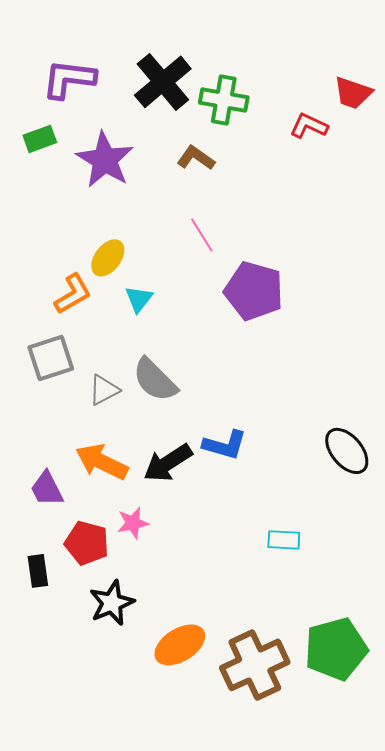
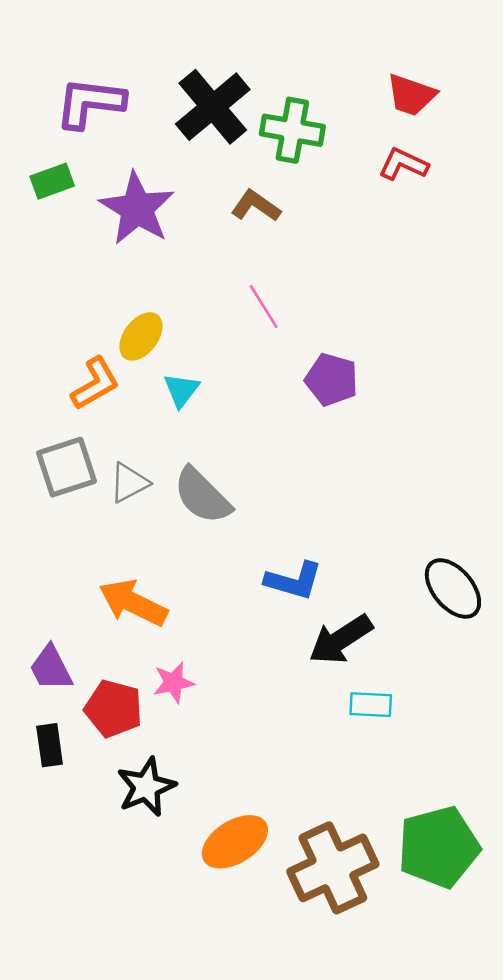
red trapezoid: (353, 93) -> (411, 95), moved
purple pentagon: (254, 291) -> (332, 380), size x0.7
gray triangle: (104, 390) -> (129, 483), moved
black arrow: (168, 463) -> (341, 639), moved
purple trapezoid: (47, 489) -> (51, 668), moved

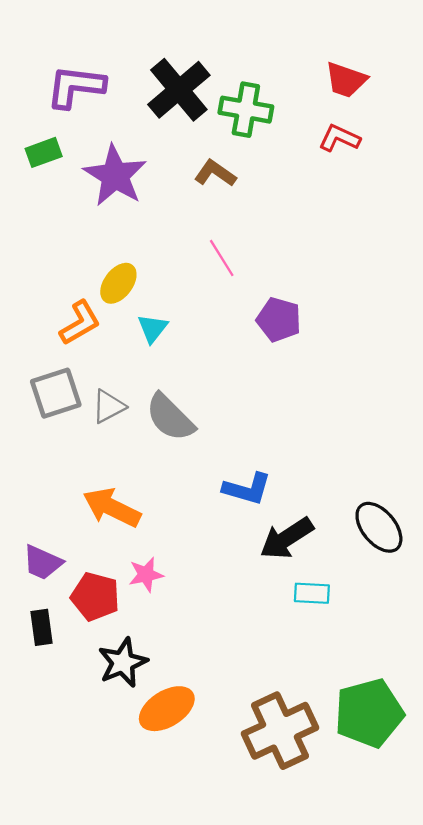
black ellipse: (453, 588) -> (379, 527), moved
purple trapezoid: (51, 668) -> (43, 562), turned -39
orange ellipse: (235, 842) -> (167, 709), moved

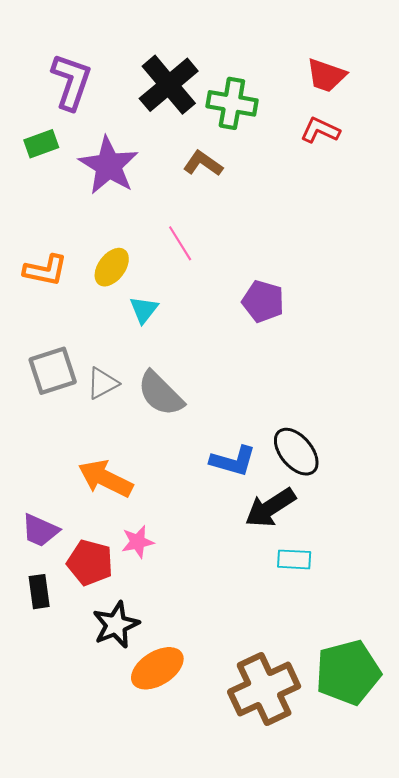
purple L-shape: (76, 87) -> (71, 82), turned 102
pink line: (222, 258) -> (180, 243), moved
orange L-shape: (80, 323) -> (45, 270), moved, turned 42
black ellipse: (379, 527) -> (296, 452), moved

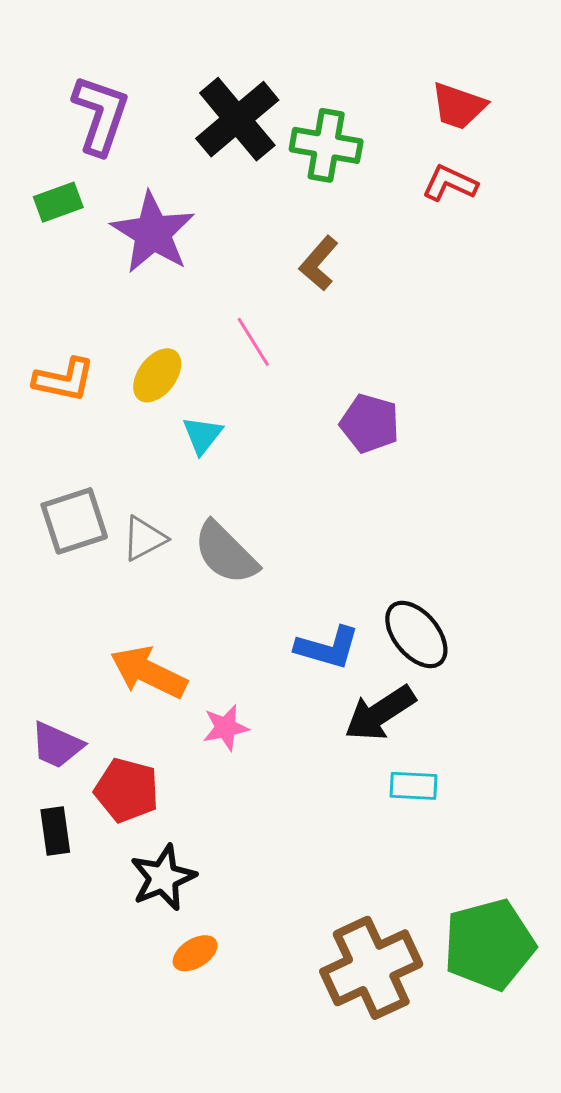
brown L-shape: (203, 163) -> (319, 263), moved, turned -84
pink star: (138, 542) -> (226, 728), moved
orange ellipse: (157, 668) -> (195, 953), moved, size x0.6

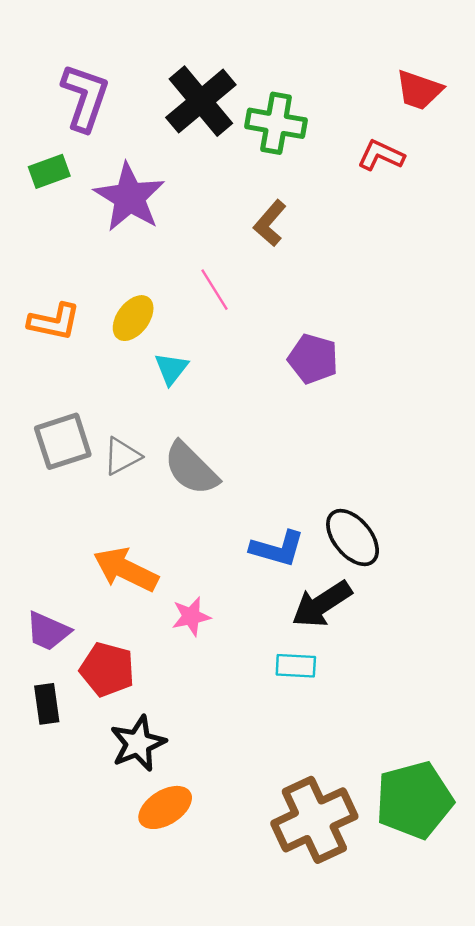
red trapezoid: (459, 106) -> (419, 90), moved
cyan rectangle: (413, 786) -> (296, 666), moved
orange ellipse: (195, 953) -> (165, 807), size x1.4

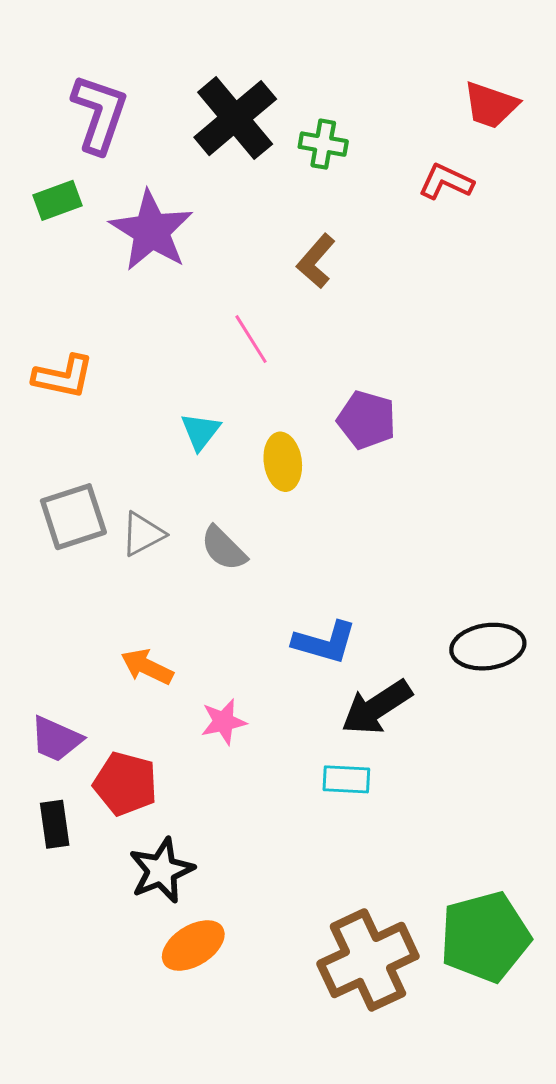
green cross: (276, 123) -> (323, 144), size x0.7
yellow ellipse: (133, 318) -> (283, 462), moved, turned -45
gray semicircle: (191, 468) -> (224, 548), size x0.7
black ellipse: (353, 537) -> (488, 647), moved, turned -58
orange arrow: (126, 570) -> (147, 667), size x0.7

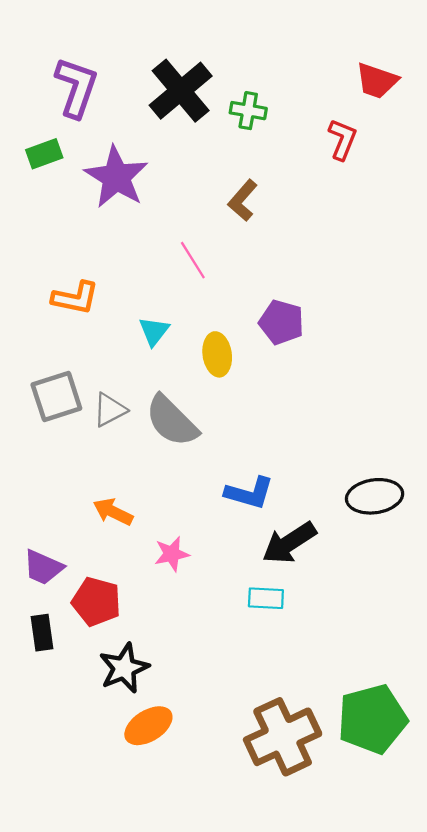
red L-shape: (446, 182) -> (342, 139), turned 87
orange L-shape: (63, 377) -> (75, 298), moved
gray semicircle: (224, 548) -> (172, 421), size x1.5

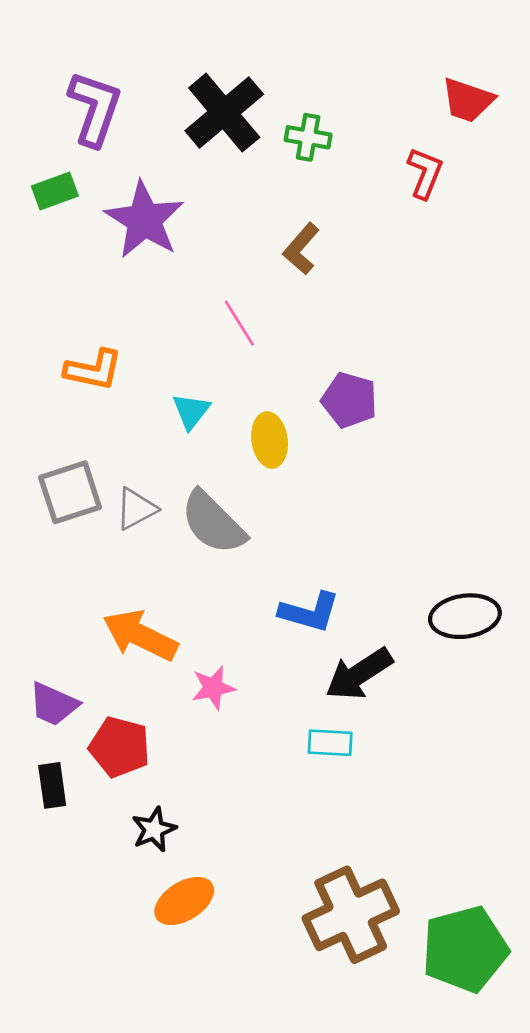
orange arrow: (113, 512) -> (140, 635), size x1.5
black star: (124, 668) -> (154, 829), size x0.7
green pentagon: (372, 719) -> (465, 949), moved

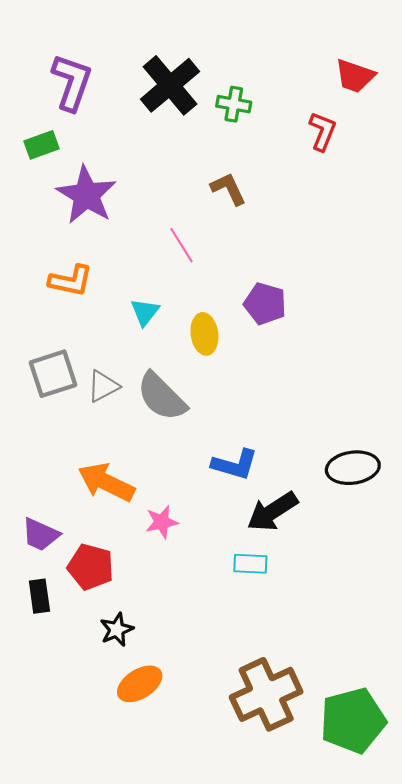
purple star: (144, 220) -> (86, 195), moved
brown L-shape: (301, 249) -> (228, 189), turned 114

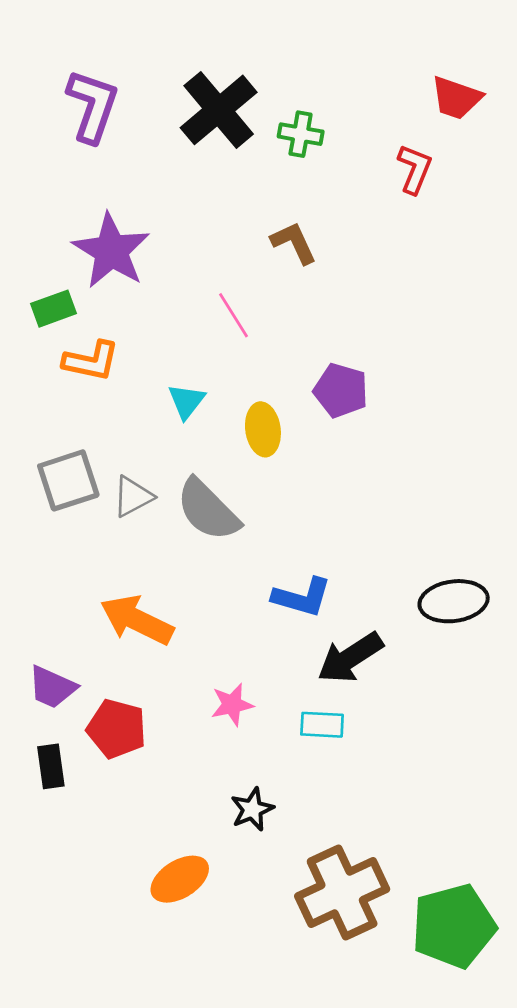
green rectangle: (42, 145) -> (54, 309), moved
pink star: (162, 522) -> (232, 705), moved
black star: (117, 630) -> (252, 809), moved

